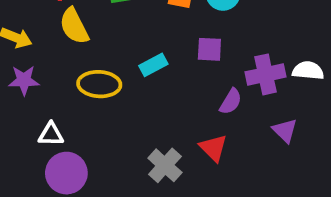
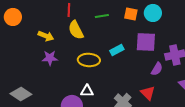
purple square: (209, 49) -> (146, 42), size x1.5
white triangle: (51, 134) -> (87, 91), moved

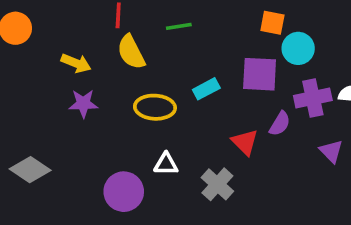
cyan circle: (153, 13) -> (298, 48), moved
orange square: (131, 14) -> (272, 23), moved
white triangle: (87, 91) -> (166, 164), moved
red triangle: (148, 93) -> (245, 142), moved

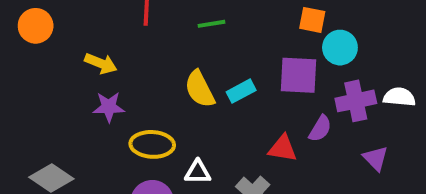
yellow semicircle: (131, 52) -> (200, 89), moved
yellow ellipse: (155, 107) -> (152, 144), moved
red triangle: (245, 142) -> (283, 148), turned -36

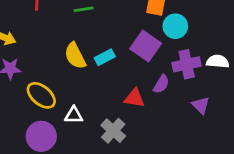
purple square: (298, 75) -> (146, 46), turned 32
yellow ellipse: (152, 144) -> (41, 95), turned 36

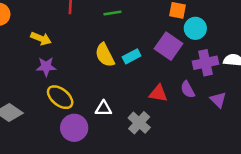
purple semicircle: (161, 84) -> (188, 90), moved, turned 120
yellow ellipse: (41, 95) -> (60, 97), moved

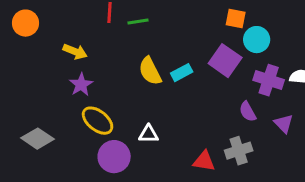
green line: (112, 13) -> (138, 22), moved
purple cross: (206, 63) -> (269, 80), turned 30
purple star: (46, 67) -> (81, 85), turned -30
red triangle: (158, 93) -> (204, 161), moved
gray cross: (139, 123) -> (239, 151), moved, turned 30

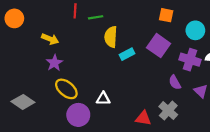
cyan circle: (257, 40) -> (195, 30), moved
yellow semicircle: (150, 71) -> (111, 37), moved, turned 30
gray cross: (239, 151) -> (168, 111), turned -30

